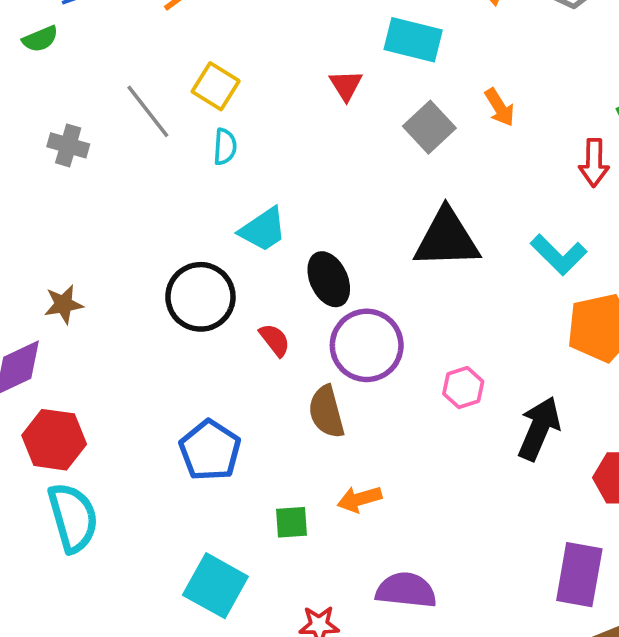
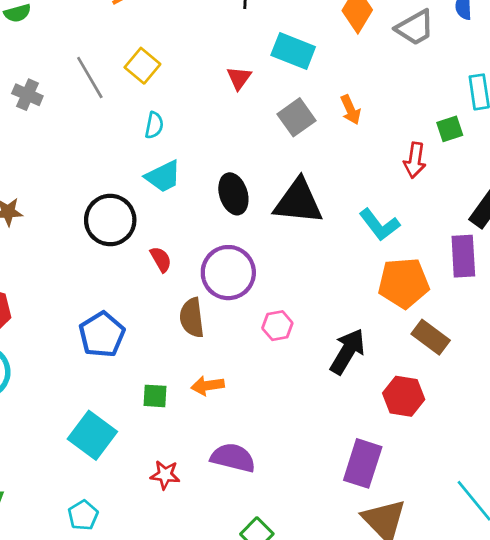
cyan semicircle: (225, 147) -> (154, 125), moved
black ellipse: (329, 279) -> (233, 194), moved
pink hexagon: (463, 388) -> (277, 326), moved

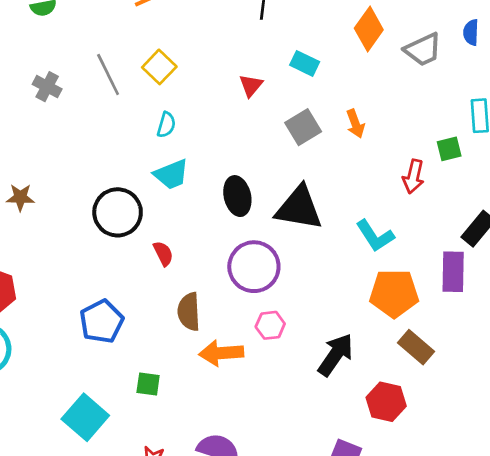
cyan rectangle: (293, 51) -> (305, 63), size x0.7
purple circle: (228, 273) -> (254, 267), moved
orange arrow: (208, 386) -> (221, 353), moved, size x1.4

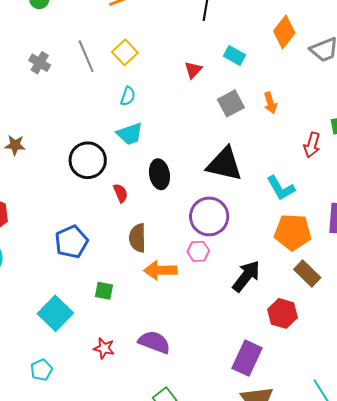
black ellipse: (237, 196) -> (159, 174), moved
purple circle: (254, 267) -> (209, 216), moved

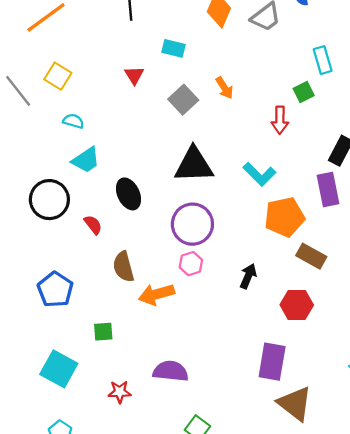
cyan semicircle: (128, 96) -> (73, 121), turned -78
black arrow: (246, 276) -> (248, 276), size x0.7

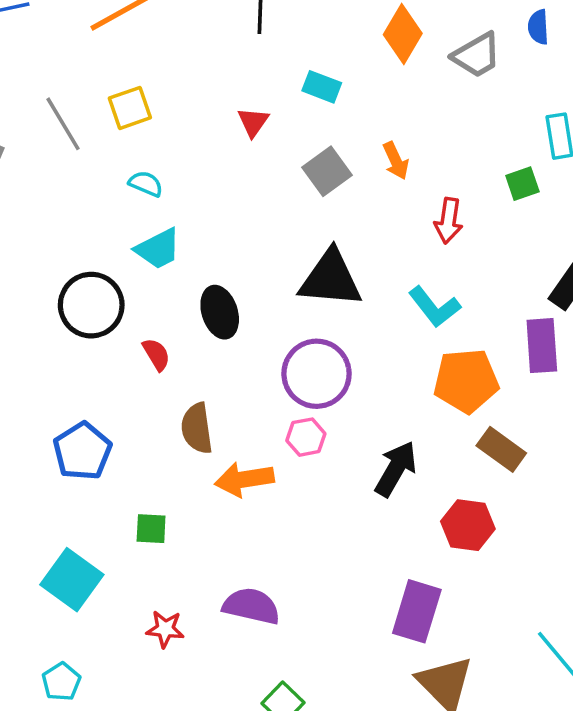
yellow square: (58, 76) -> (130, 108), turned 32
red arrow: (280, 120) -> (449, 221), moved
black arrow: (248, 276) -> (396, 469), size x1.4

